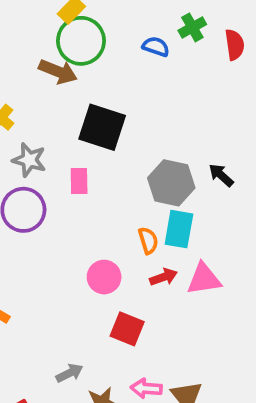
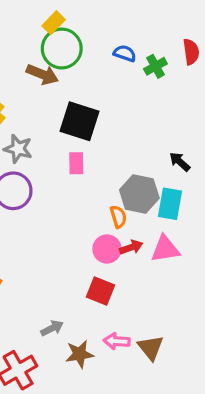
green cross: (192, 27) -> (155, 66), moved
pink rectangle: (79, 181) -> (76, 163), moved
gray hexagon: (171, 183) -> (139, 194), moved
cyan rectangle: (179, 229) -> (170, 204), moved
pink circle: (104, 277) -> (107, 249), moved

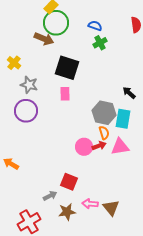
green cross: (155, 66) -> (100, 43), moved
orange semicircle: (118, 217) -> (104, 133), moved
red square: (101, 291) -> (69, 182), moved

